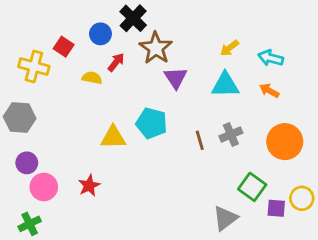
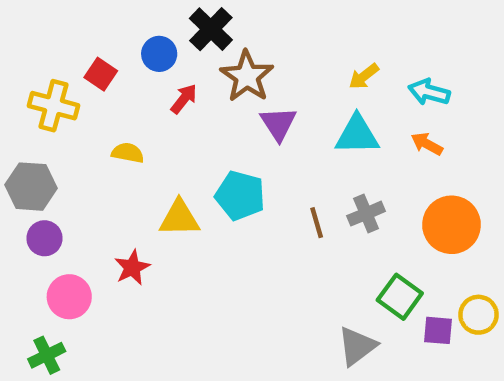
yellow semicircle: (92, 78) -> (128, 153), moved
purple circle: (27, 163) -> (44, 238), moved
red star: (89, 186) -> (132, 267), moved

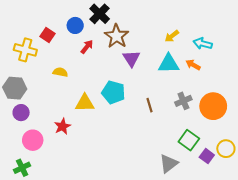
orange arrow: (427, 144) -> (193, 65), moved
gray cross: (366, 214) -> (183, 101), moved
purple square: (438, 330) -> (207, 156), turned 32

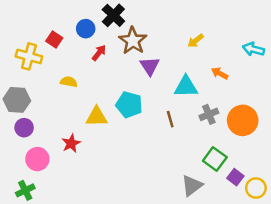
cyan arrow: (203, 44) -> (253, 49), moved
cyan triangle: (169, 64) -> (186, 87), moved
yellow circle: (226, 149) -> (256, 188), moved

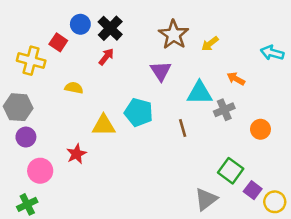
black cross: (113, 15) -> (110, 28), moved
blue circle: (86, 29) -> (80, 24), moved
brown star: (133, 41) -> (174, 35), moved
gray cross: (209, 114) -> (224, 110), moved
orange circle: (243, 120) -> (260, 129), size x0.6

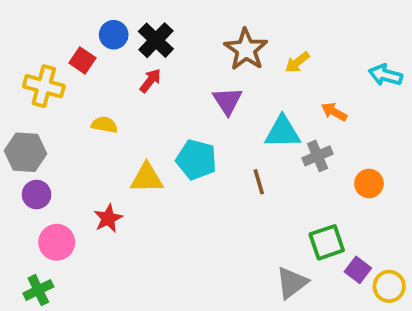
green square: (231, 171) -> (327, 242), turned 35

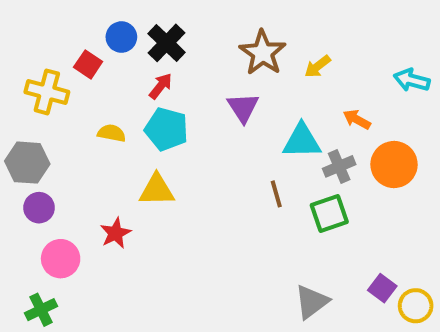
cyan pentagon: (196, 160) -> (166, 129), moved
orange circle: (369, 183) -> (394, 165), moved, size x1.5
green square: (327, 242) -> (329, 214), moved

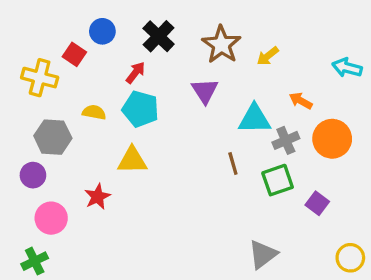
black cross: (166, 43) -> (159, 36), moved
gray hexagon: (27, 163) -> (53, 137), moved
purple square: (382, 288) -> (317, 203), moved

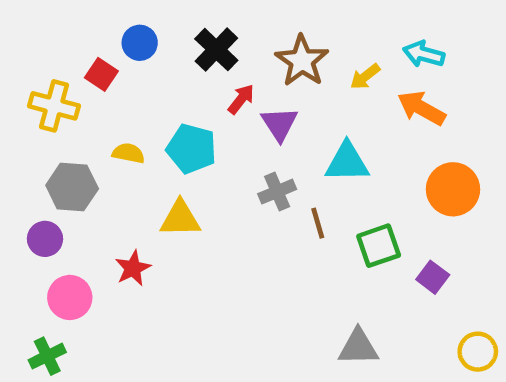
cyan arrow: (347, 68) -> (424, 54), moved
red arrow: (135, 73) -> (241, 99), moved
orange arrow: (301, 101) -> (421, 108), moved, size x1.5
gray cross: (286, 140) -> (277, 192), moved
gray triangle: (263, 254) -> (358, 347), turned 36

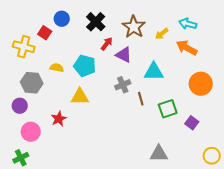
purple triangle: (279, 124) -> (124, 55), turned -30

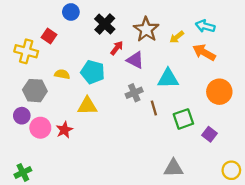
blue circle: (62, 19) -> (71, 12), moved
pink circle: (31, 132) -> (40, 128), moved

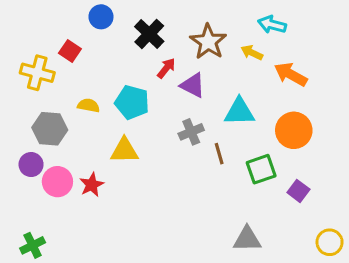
cyan arrow: (205, 26) -> (272, 25), moved
yellow arrow: (177, 37) -> (252, 53), turned 64
orange circle: (219, 92) -> (294, 130), moved

